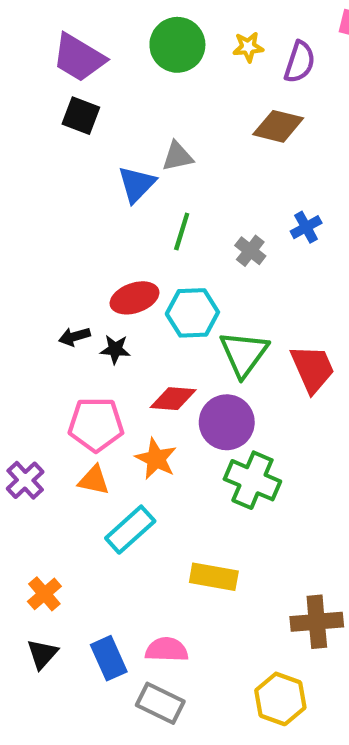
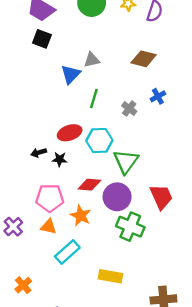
brown diamond: (278, 126) -> (144, 59), moved
red trapezoid: (313, 369) -> (161, 197), moved

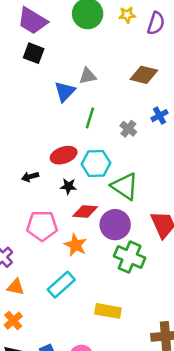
black star: (60, 159) -> (68, 186), moved
green triangle: (126, 161) -> (125, 186), turned -32
orange triangle: (49, 227) -> (16, 287), moved

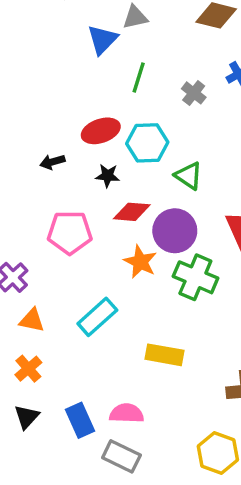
green triangle: (125, 186) -> (189, 176), size x0.7
orange star: (76, 245) -> (140, 262), moved

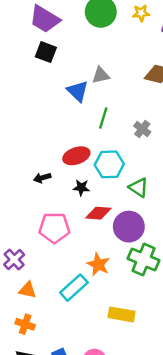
blue triangle: (102, 40) -> (78, 91), turned -30
orange star: (140, 262) -> (98, 264), moved
orange cross: (28, 369) -> (25, 324), turned -30

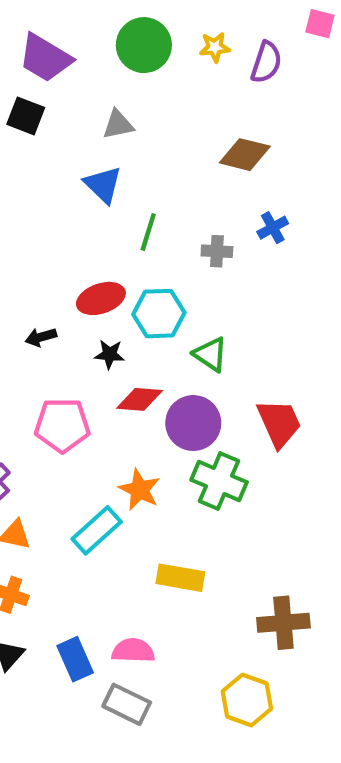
black square: (46, 52) -> (26, 116), moved
gray triangle: (101, 75) -> (118, 125), moved
gray cross: (142, 129) -> (217, 251), turned -35

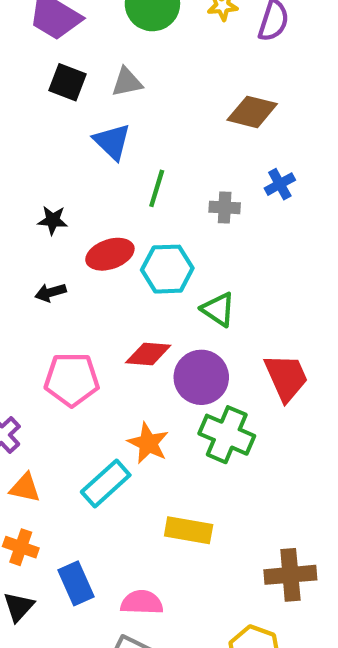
black square: (26, 116) -> (67, 82), moved
black star: (110, 354) -> (53, 220), moved
blue rectangle: (75, 659) -> (76, 583), moved

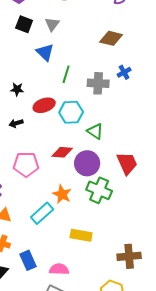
gray triangle: (127, 82) -> (52, 24), turned -42
gray cross: (225, 207) -> (98, 83), size x1.5

